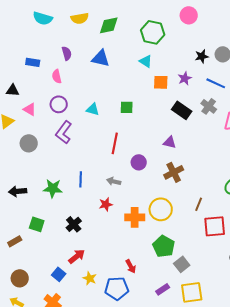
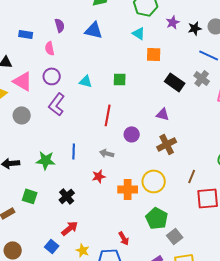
purple star: (185, 78) -> (173, 22), moved
pink triangle: (30, 109) -> (23, 81), size x1.5

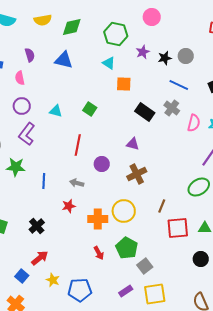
green square: (120, 79) -> (90, 109), turned 32
green star: (46, 160) -> (16, 167), moved
red arrow: (124, 238) -> (99, 253), moved

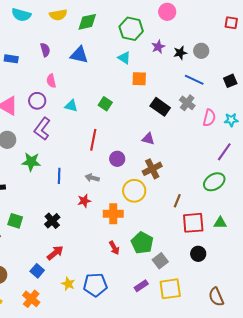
pink semicircle: (20, 78) -> (51, 81), moved
yellow circle: (124, 211) -> (134, 191), moved
black circle: (201, 259) -> (198, 254), moved
yellow star: (53, 280) -> (68, 284), moved

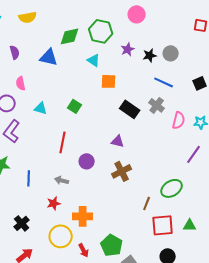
green diamond: (87, 22) -> (70, 36), moved
green ellipse: (214, 182) -> (172, 188), moved
yellow circle: (134, 191) -> (61, 236), moved

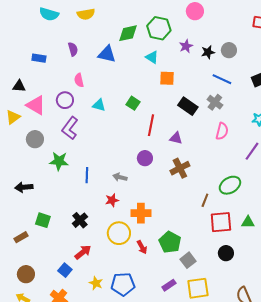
pink semicircle: (179, 120) -> (222, 131), moved
red line: (63, 142) -> (151, 125), moved

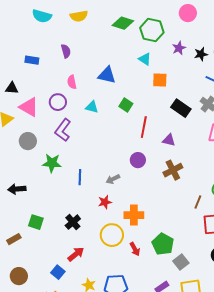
green diamond: (128, 33) -> (123, 23), moved, turned 30
blue triangle: (107, 54) -> (107, 75), moved
gray arrow: (120, 177) -> (113, 179), turned -40

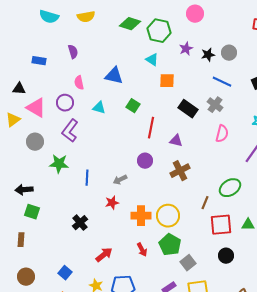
green square: (36, 222) -> (32, 212), moved
yellow circle: (112, 235) -> (168, 216), moved
brown rectangle: (14, 239) -> (21, 240), turned -56
red arrow: (76, 254) -> (104, 255), moved

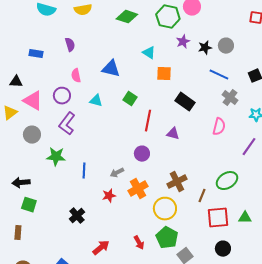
green hexagon: (159, 31) -> (168, 17), moved
gray cross: (215, 105) -> (230, 98), moved
brown cross: (180, 171) -> (177, 182), moved
orange cross: (141, 216) -> (138, 189), moved, turned -30

